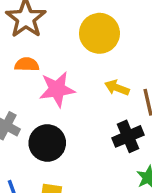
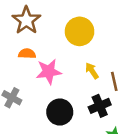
yellow arrow: (117, 88) -> (92, 71), turned 35
black circle: (47, 143) -> (60, 112), moved

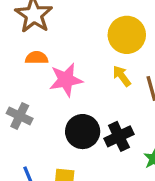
yellow circle: (80, 31) -> (127, 35), moved
black cross: (100, 106) -> (119, 136), moved

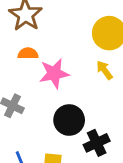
black cross: (119, 136) -> (97, 143), moved

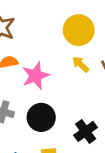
black circle: (69, 120) -> (41, 117), moved

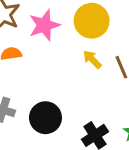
pink star: (36, 76) -> (44, 25), moved

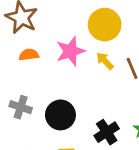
pink star: (44, 25) -> (70, 51), moved

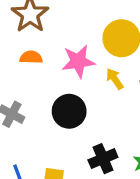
black circle: (60, 115) -> (69, 111), moved

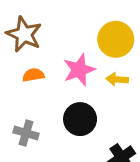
yellow arrow: (115, 79) -> (117, 79), turned -40

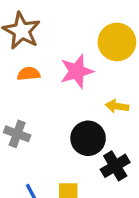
yellow arrow: (117, 79) -> (117, 106), moved
black circle: (80, 119) -> (88, 138), moved

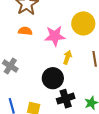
yellow arrow: (117, 106) -> (67, 57), moved, turned 88

